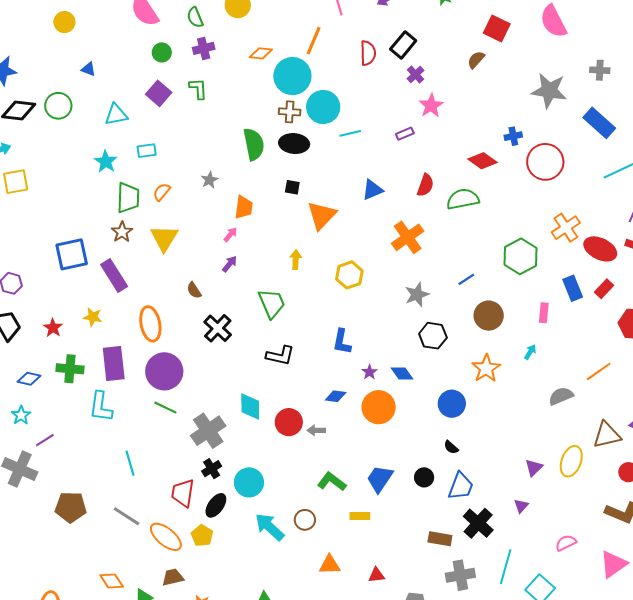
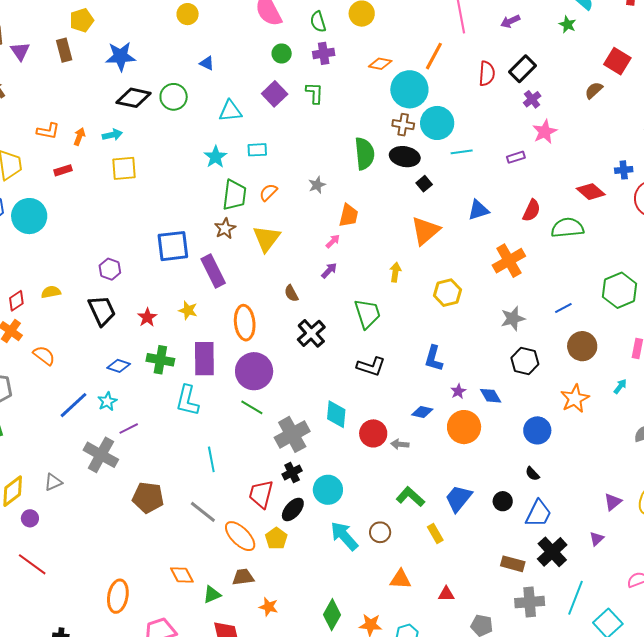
black square: (292, 187) -> (424, 184), moved, turned 35
yellow rectangle: (360, 516) -> (435, 534), turned 54

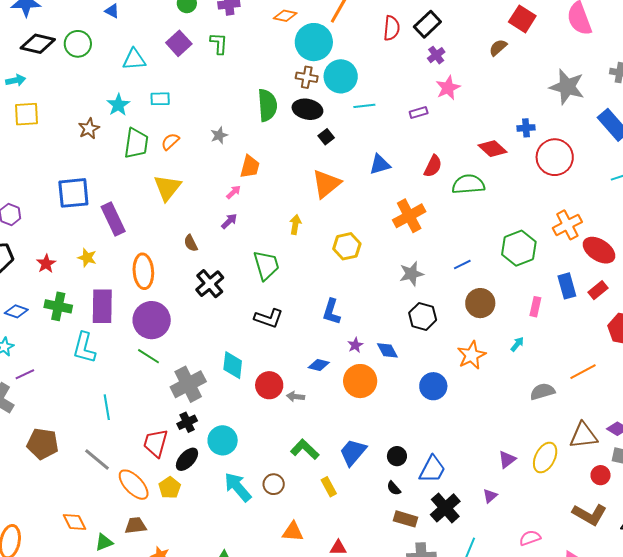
brown star: (225, 228) -> (89, 129), moved
black semicircle: (532, 474) -> (394, 488), moved

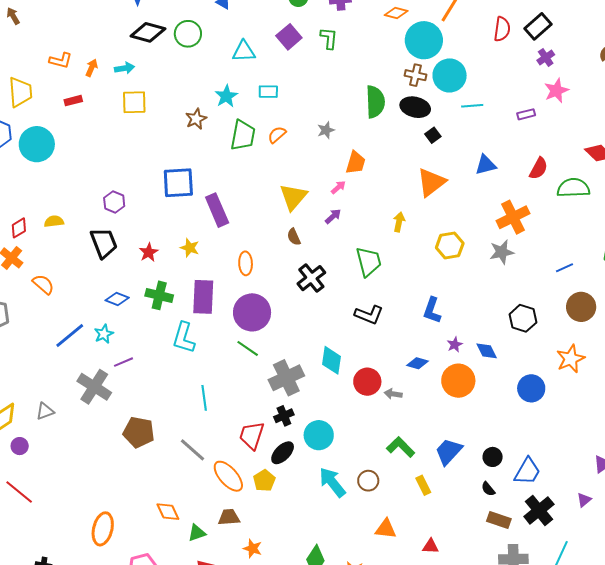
yellow triangle: (167, 188) -> (293, 197), moved
orange ellipse: (143, 271) -> (246, 263), size x0.7
gray star: (412, 274) -> (502, 252), moved

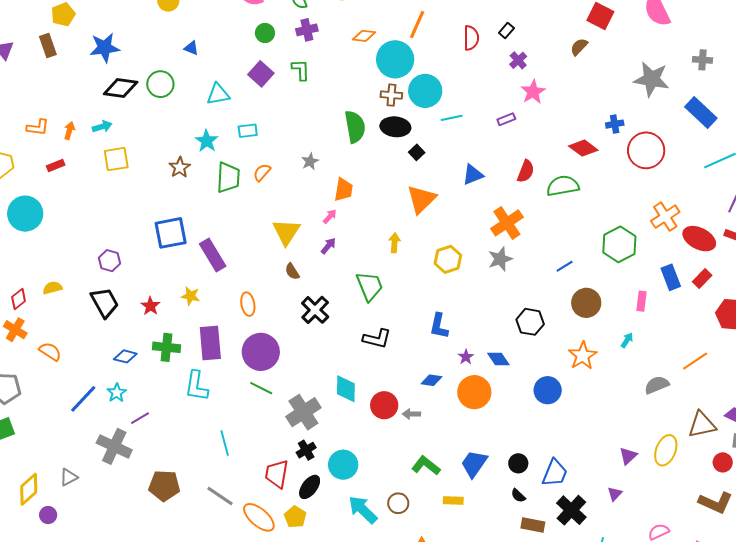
black rectangle: (538, 26) -> (506, 31), size x0.6
yellow rectangle: (423, 485) -> (453, 501), turned -54

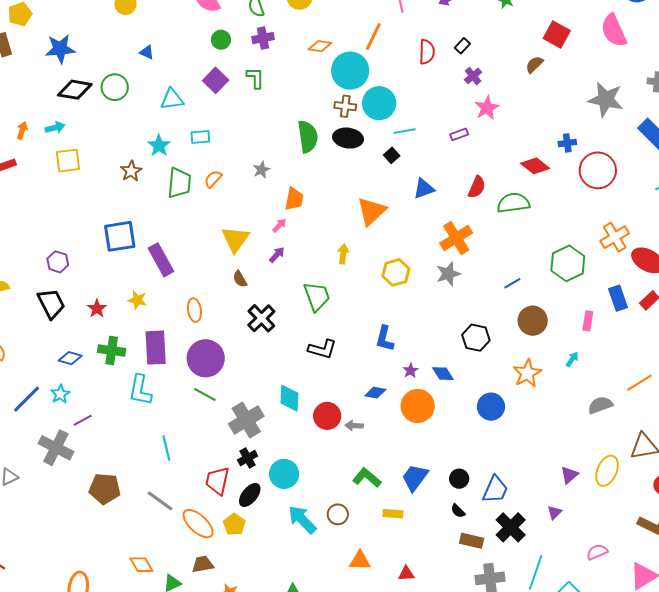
black square: (417, 152) -> (392, 155), moved

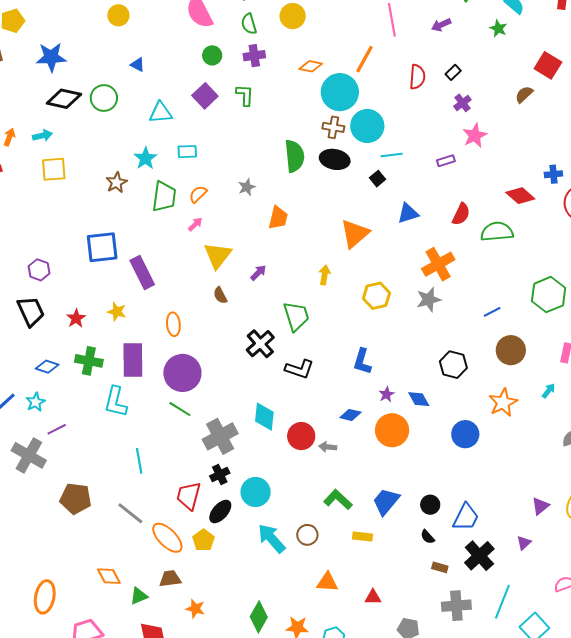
pink arrow: (279, 225) -> (195, 224), moved
black cross: (261, 318) -> (260, 344), moved
brown rectangle: (472, 541) -> (440, 567), size x0.7

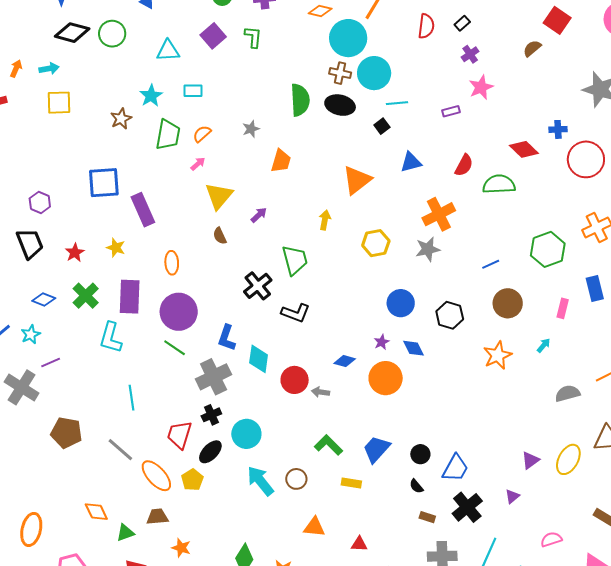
green cross: (89, 361) -> (86, 296), turned 32
blue L-shape: (362, 361) -> (227, 338), moved
blue circle: (465, 434) -> (401, 303), moved

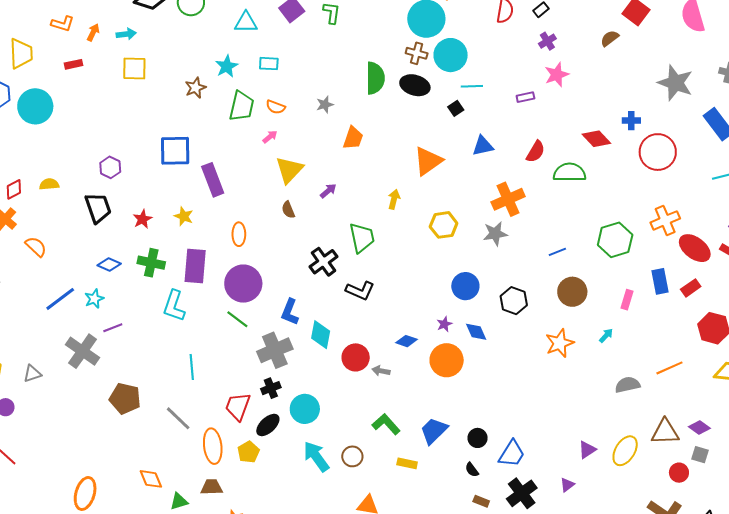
orange semicircle: (202, 134) -> (276, 107), turned -120
green cross: (86, 296) -> (151, 263), turned -36
orange ellipse: (156, 476) -> (213, 446), turned 32

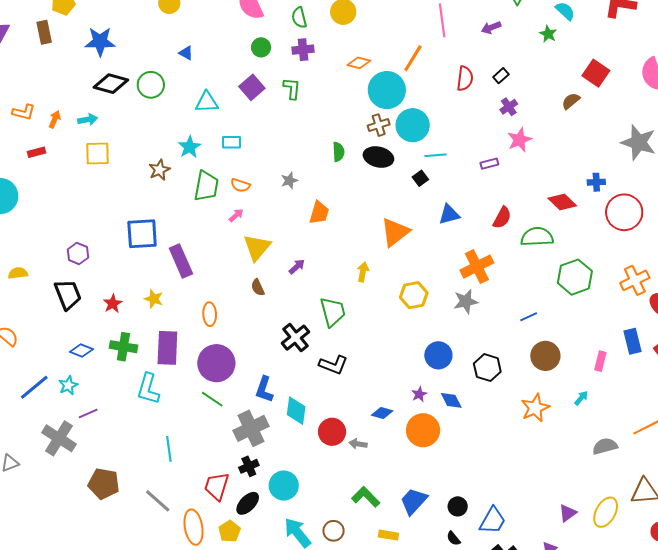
brown cross: (417, 53) -> (379, 125), turned -30
green semicircle: (375, 78) -> (338, 152), size x0.6
green hexagon: (615, 240) -> (575, 277), moved

